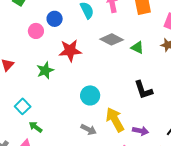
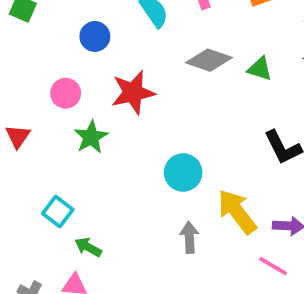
pink circle: (36, 31) -> (66, 93), moved
gray arrow: (89, 129) -> (189, 237), turned -112

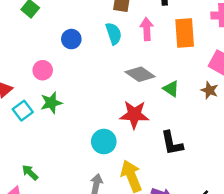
red star: (133, 92) -> (134, 115), moved
cyan square: (58, 212) -> (23, 111), moved

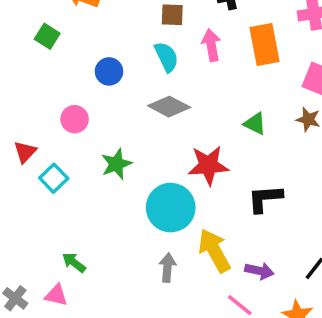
gray diamond: (140, 74) -> (169, 107), moved
green star: (51, 103) -> (116, 164), moved
cyan circle: (104, 142) -> (171, 208), size x1.4
black L-shape: (172, 143) -> (265, 198), turned 104

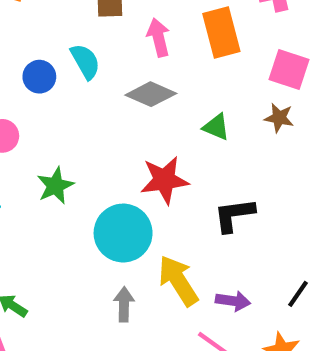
cyan semicircle: (166, 57) -> (85, 61), moved
gray diamond: (169, 107) -> (151, 94), moved

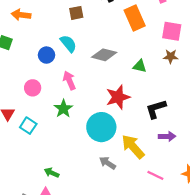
pink arrow: (158, 37) -> (69, 80), moved
purple arrow: (233, 301) -> (167, 136), moved
gray arrow: (124, 304) -> (108, 163), turned -49

